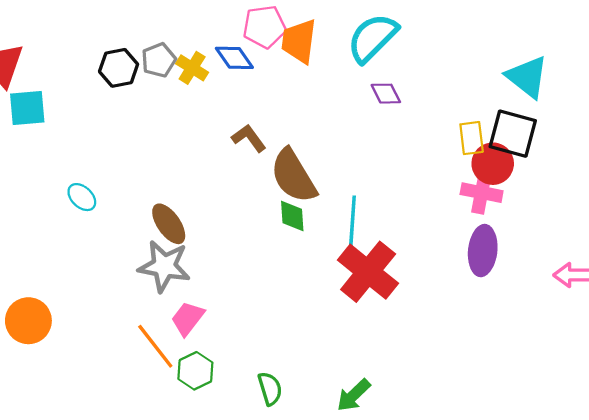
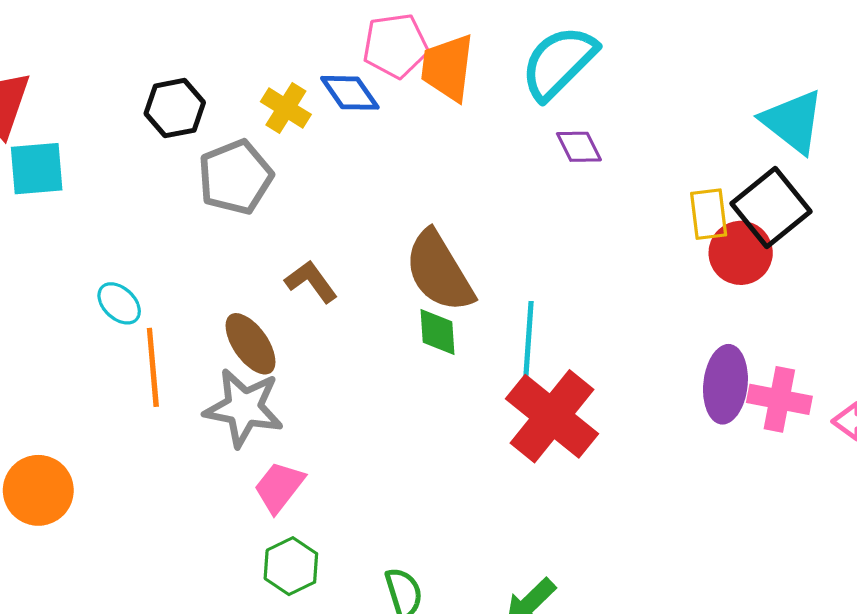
gray pentagon: (159, 60) -> (235, 177), moved, size x1.4
black square: (513, 134) -> (771, 207), turned 36
brown L-shape: (249, 138) -> (311, 281), moved
pink cross: (482, 193) -> (779, 399), moved
orange line: (155, 346) -> (153, 367), moved, turned 33

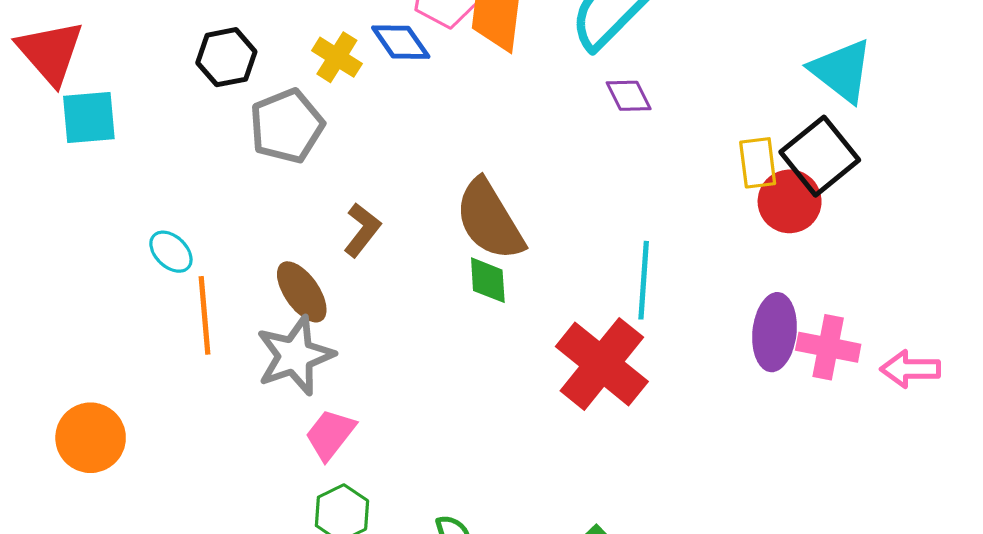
brown L-shape: (311, 281) -> (362, 230), turned 74
cyan line: (528, 340) -> (644, 280), moved
gray star: (244, 408) -> (295, 356), turned -30

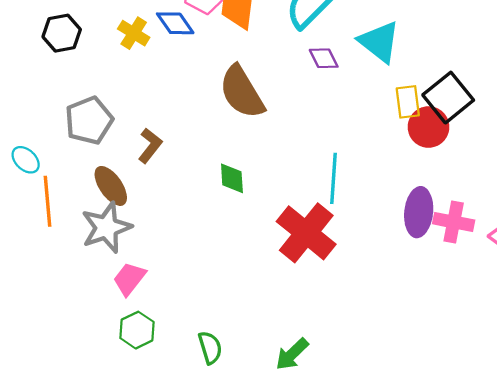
cyan triangle: (842, 71) -> (379, 42), moved
gray pentagon: (287, 126) -> (89, 120), moved
brown semicircle: (490, 220) -> (242, 92), moved

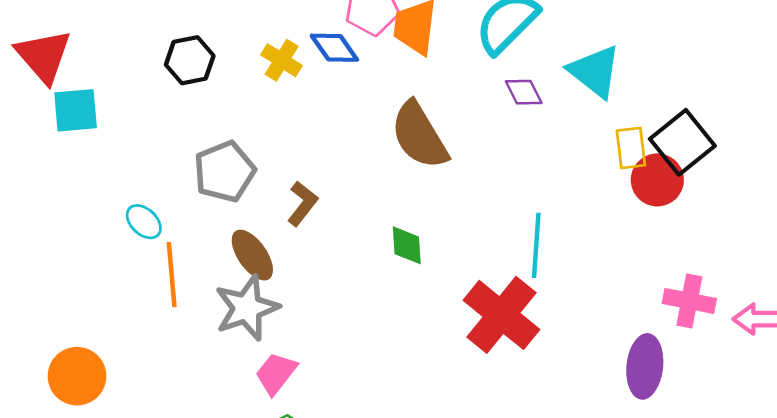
purple ellipse: (419, 212) -> (645, 366), moved

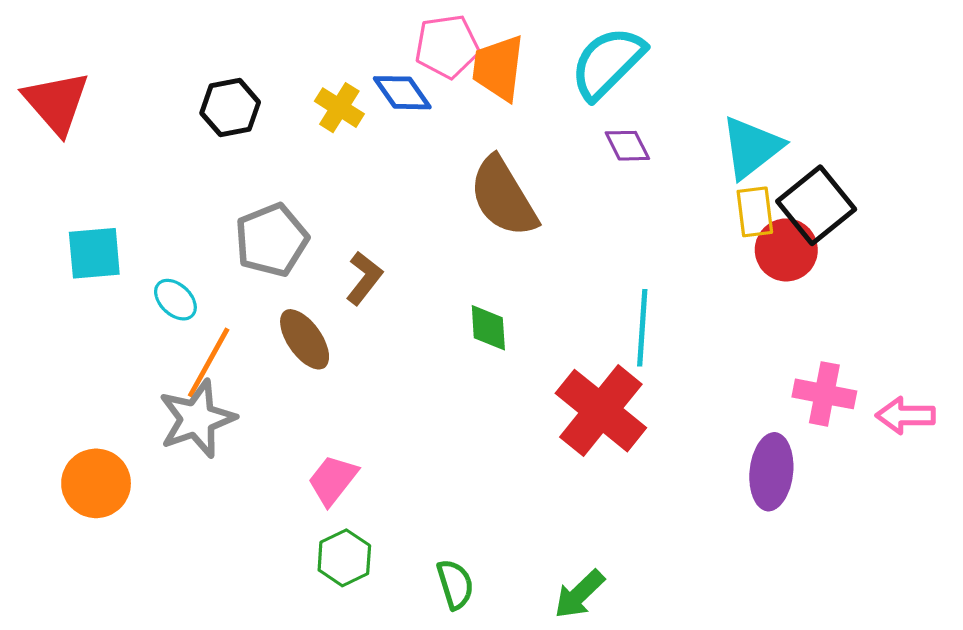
cyan triangle: (595, 71) -> (752, 147), moved, turned 44
cyan square: (76, 110) -> (94, 253), moved
orange line: (172, 275) -> (209, 363), turned 34
gray star: (247, 308) -> (197, 419), moved

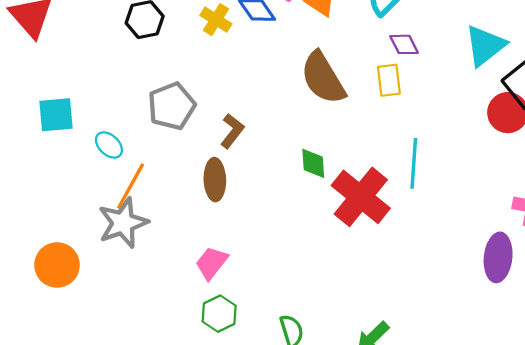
yellow rectangle: (755, 212) -> (389, 80), moved
brown ellipse: (305, 339) -> (215, 180), moved, turned 33
red cross: (601, 411) -> (361, 197), moved

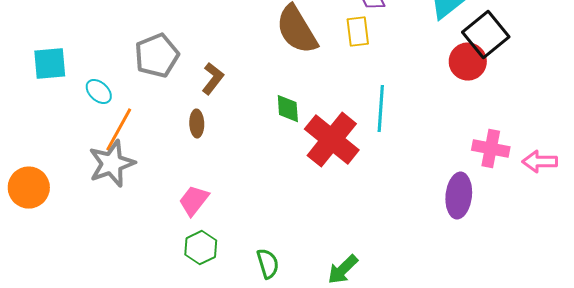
brown ellipse: (215, 180) -> (197, 124), size x0.7
orange circle: (57, 265) -> (29, 188), moved

